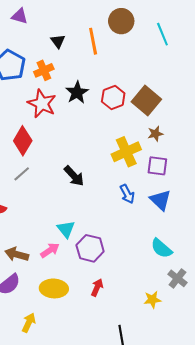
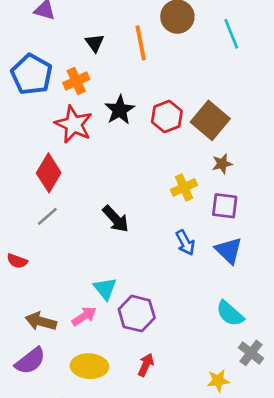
yellow cross: (126, 152) -> (184, 187), size x0.7

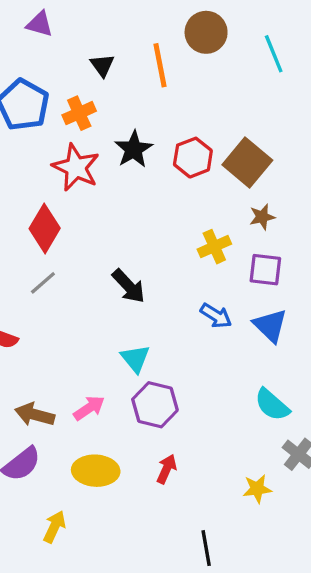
blue arrow: (185, 243) -> (216, 316), turned -30
cyan triangle: (105, 289) -> (135, 359), moved

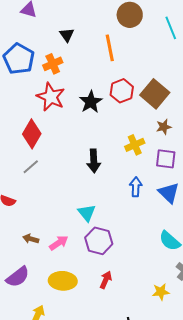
orange line: (160, 65) -> (110, 48), moved
black star: (134, 149) -> (91, 102), moved
black arrow: (129, 286) -> (94, 161), moved, turned 40
blue arrow: (216, 316) -> (136, 187), turned -120
brown arrow: (35, 415) -> (31, 239), moved, size x0.7

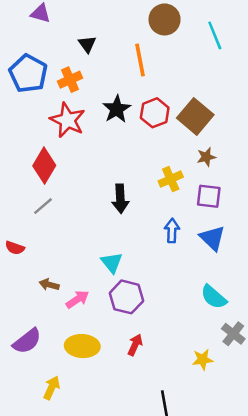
black star: (91, 102) -> (117, 109), moved
brown arrow: (31, 239) -> (49, 285), moved

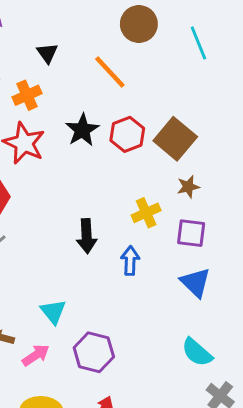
orange line: (140, 60) -> (110, 72), turned -32
blue arrow: (172, 231) -> (130, 261), moved
cyan triangle: (112, 263) -> (53, 312), moved

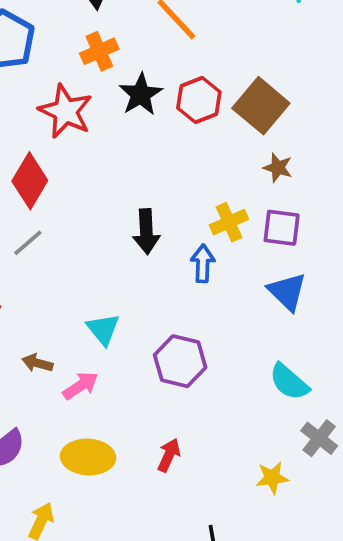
orange cross: (27, 95) -> (99, 51), moved
brown star: (188, 187) -> (278, 168), turned 30
yellow cross: (146, 213) -> (229, 222), moved
purple hexagon: (94, 352) -> (180, 361), moved

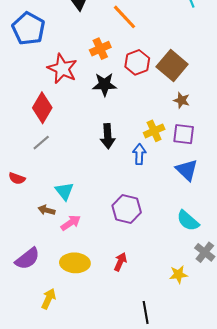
orange cross: (99, 51) -> (100, 49), moved
black star: (141, 94) -> (104, 85), moved, turned 30
cyan triangle: (103, 329) -> (64, 191), moved

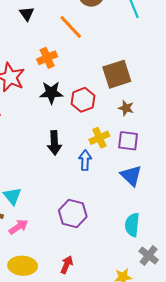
red hexagon: (137, 62) -> (83, 100), moved
brown square: (172, 66) -> (117, 74), turned 32
cyan semicircle: (188, 221) -> (132, 225), turned 55

